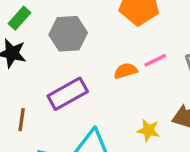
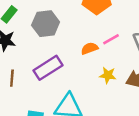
brown line: (22, 120) -> (12, 78), moved
yellow star: (148, 130) -> (108, 75), moved

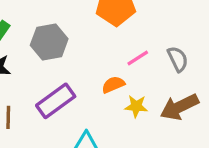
orange semicircle: (90, 48) -> (113, 85), moved

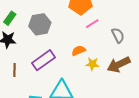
pink line: (138, 58) -> (92, 24), moved

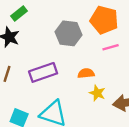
gray hexagon: (40, 24) -> (68, 33), moved

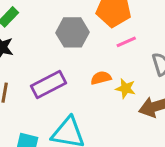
yellow star: (97, 93) -> (126, 88), moved

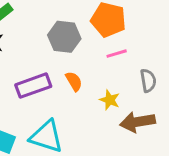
orange semicircle: (101, 78) -> (74, 81), moved, turned 66

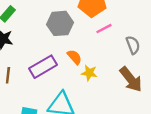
yellow star: (110, 100) -> (89, 73), moved
brown arrow: (138, 122) -> (131, 79), turned -108

